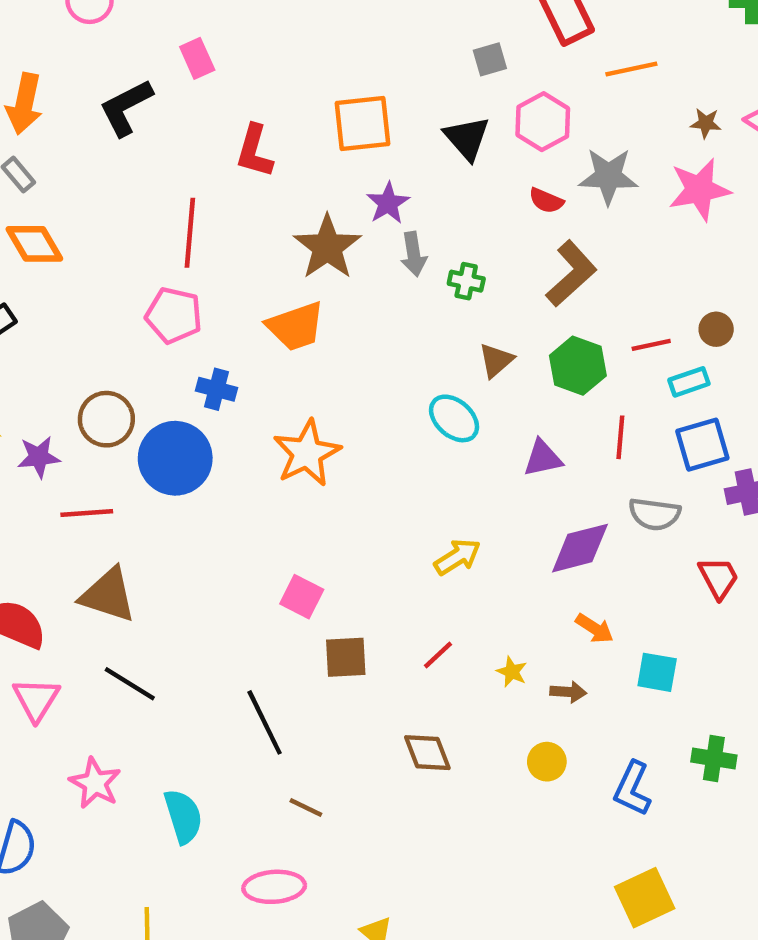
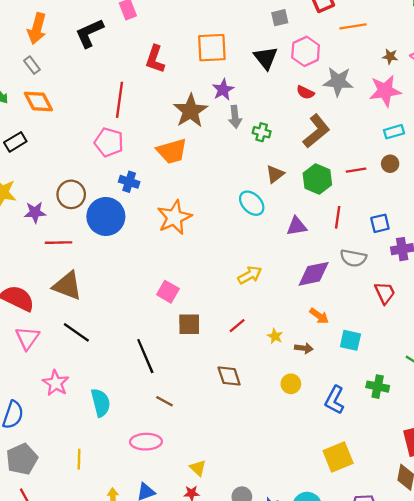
cyan rectangle: (689, 382) -> (394, 132), moved
blue square: (702, 445) -> (380, 223), size x0.7

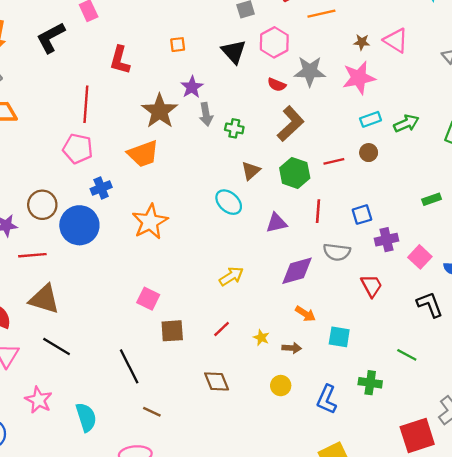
orange square: (212, 48) -> (178, 45), size x0.5
blue cross: (129, 182) -> (101, 188), turned -36

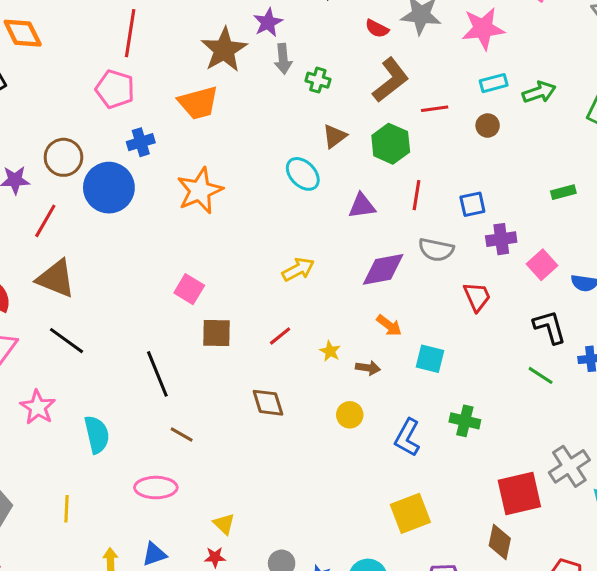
red line: (334, 161) -> (435, 109), moved
red line: (32, 255) -> (45, 221), turned -60
green line: (407, 355) -> (541, 375), moved

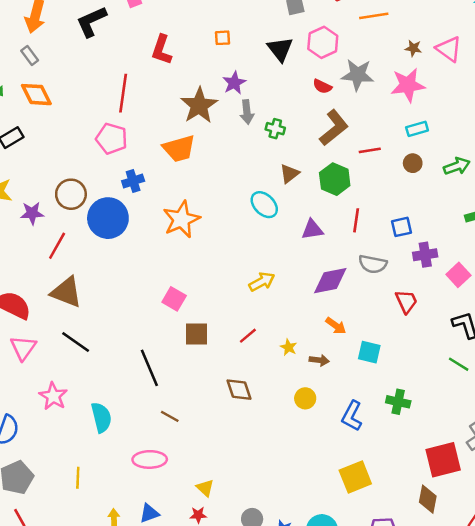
green arrow: (539, 92) -> (457, 166), moved

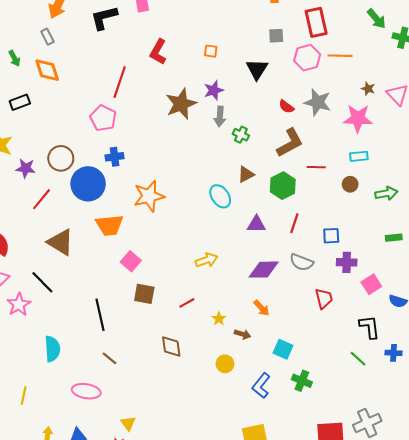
pink hexagon: (323, 42) -> (307, 58), moved
orange trapezoid: (179, 149) -> (110, 225), moved
brown triangle: (66, 292) -> (61, 242), moved
cyan square: (369, 352) -> (283, 349), moved
pink star: (53, 396) -> (19, 305), moved

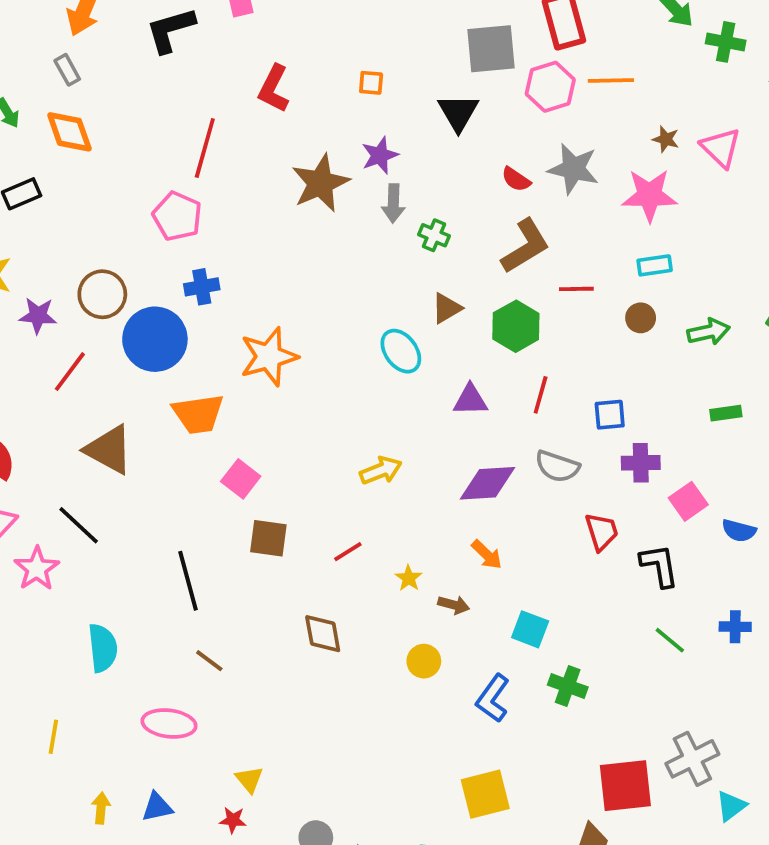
gray square: (276, 36) -> (491, 49), size x1.8
black L-shape: (370, 327) -> (659, 566), moved

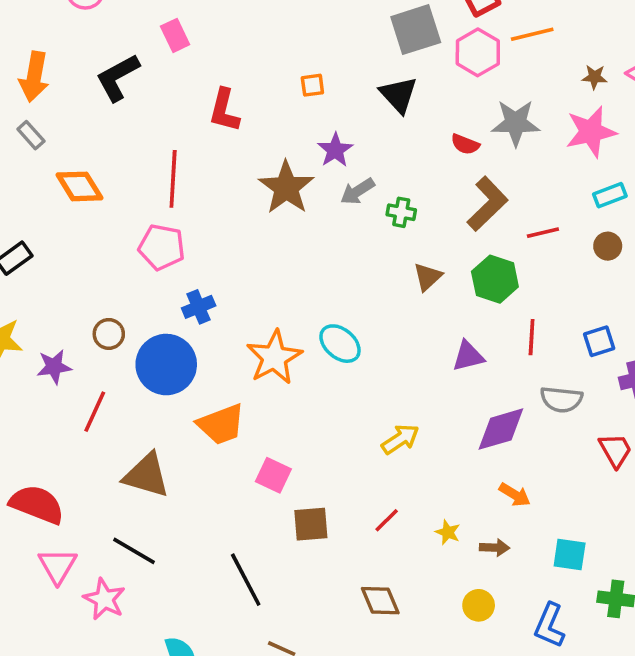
orange diamond: (69, 132) -> (80, 186), moved
gray arrow: (393, 203) -> (357, 191), turned 68
brown circle: (102, 294) -> (109, 334), size x0.7
cyan ellipse: (401, 351) -> (340, 344), moved

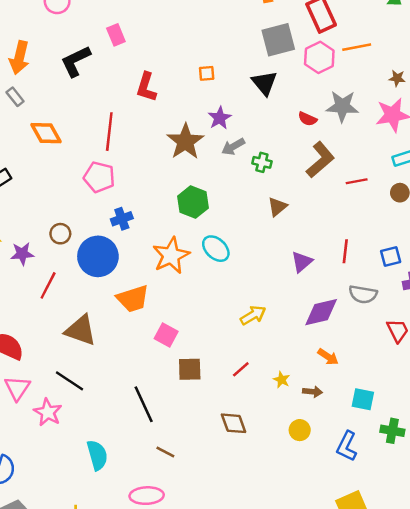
green hexagon: (495, 279) -> (193, 202), moved
purple triangle: (468, 356) -> (302, 262), turned -30

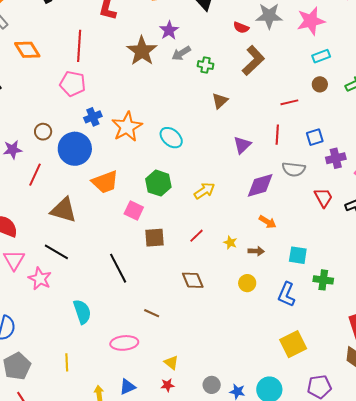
red line: (357, 181) -> (289, 102), moved
green hexagon: (193, 202) -> (158, 183), moved
orange star: (171, 255) -> (127, 127), moved
brown line: (165, 452) -> (152, 313), moved

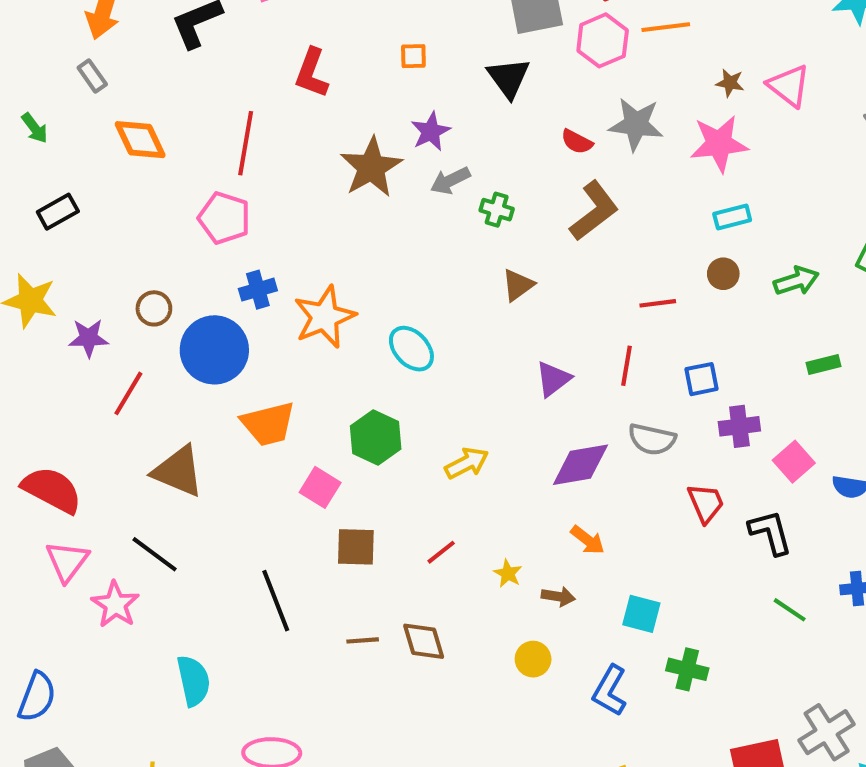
brown line: (152, 313) -> (363, 640), moved, turned -35

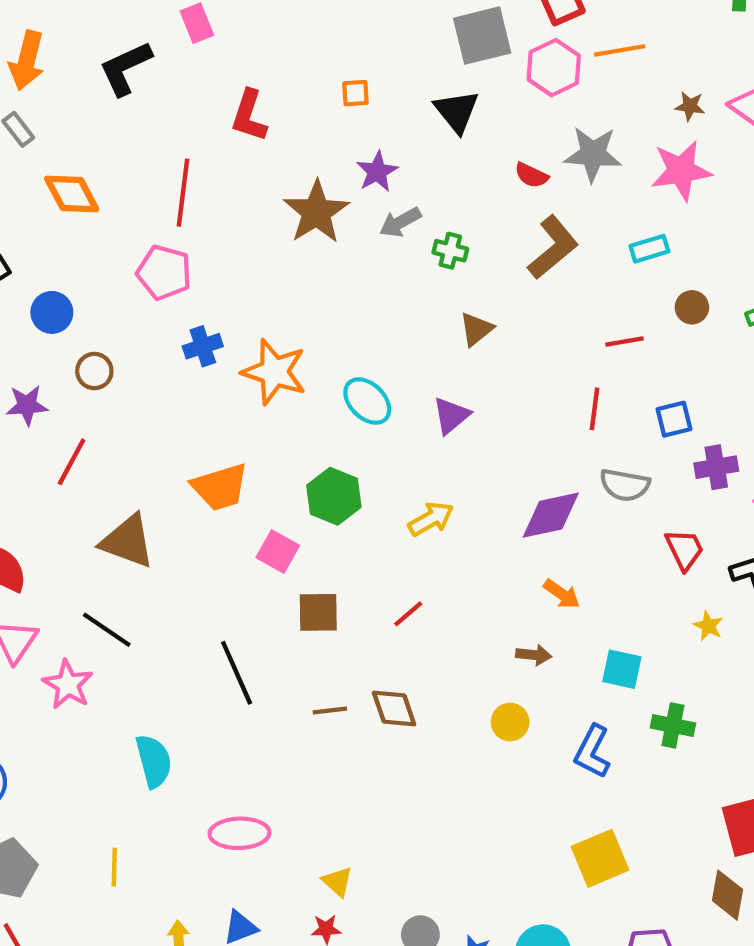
cyan rectangle: (732, 217) -> (649, 249), moved
orange star: (324, 317) -> (274, 372), turned -30
blue circle: (214, 350) -> (52, 312), moved, size x0.6
purple triangle: (553, 379) -> (451, 416), moved
yellow star: (508, 573) -> (708, 626), moved

